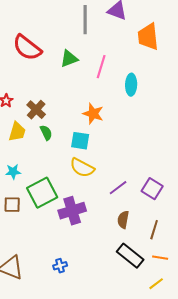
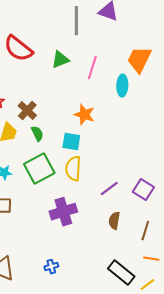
orange trapezoid: (148, 37) -> (139, 60), moved, turned 32
yellow semicircle: (82, 168) -> (73, 169), turned 65
green square: (42, 193) -> (39, 169), moved
black rectangle: (130, 256) -> (121, 273), moved

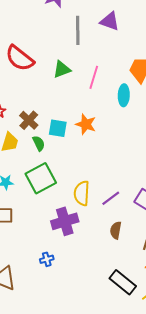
cyan square: (71, 142) -> (58, 128), moved
yellow semicircle: (73, 169) -> (82, 193), moved
blue cross: (51, 267) -> (47, 259), moved

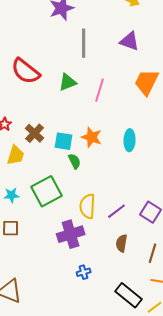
purple triangle: (110, 21) -> (130, 41), moved
cyan ellipse: (124, 95) -> (130, 140), moved
green semicircle: (39, 143) -> (75, 161), moved
blue cross: (47, 259) -> (84, 272), moved

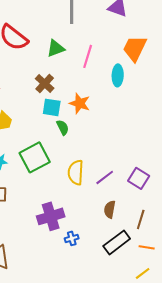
brown cross: (35, 133) -> (45, 83), moved
cyan ellipse: (130, 140) -> (118, 75), moved
purple cross: (71, 234) -> (51, 216), moved
black rectangle: (129, 295) -> (117, 242), moved, turned -76

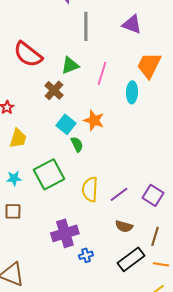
brown cross: (45, 83) -> (54, 90), moved
cyan square: (52, 107) -> (66, 124), turned 30
brown semicircle: (110, 209) -> (124, 226), turned -84

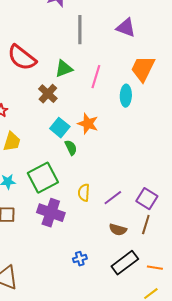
yellow semicircle: (90, 189) -> (84, 193), size x0.7
purple cross: (65, 233) -> (51, 213), moved, turned 36
brown line: (155, 236) -> (146, 225), moved

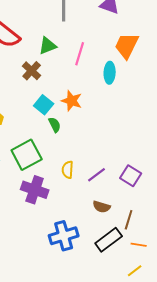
brown line: (146, 225) -> (129, 220), moved
blue cross: (80, 259) -> (64, 236), size x2.0

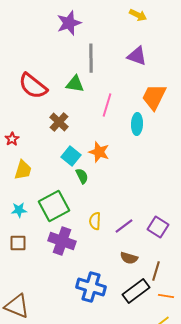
green triangle: (48, 46) -> (75, 84), moved, turned 30
blue cross: (64, 236) -> (91, 287), turned 32

